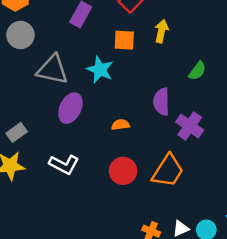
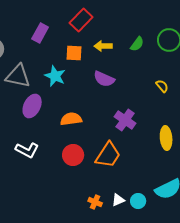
yellow arrow: (161, 31) -> (103, 46), turned -102
green semicircle: (197, 71) -> (137, 44), moved
purple semicircle: (161, 102) -> (104, 79), moved, turned -65
orange semicircle: (120, 125) -> (71, 119), size x1.5

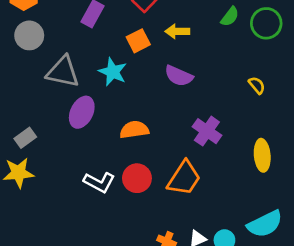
green semicircle: (137, 44) -> (230, 17), moved
orange square: (74, 53) -> (138, 41), turned -30
white L-shape: (27, 150) -> (99, 182), moved

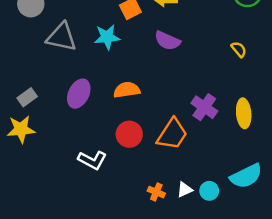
cyan star: (113, 72) -> (107, 37), turned -30
purple ellipse: (82, 112) -> (79, 94), moved
purple cross: (207, 131) -> (204, 107), moved
white L-shape: (99, 182) -> (92, 160), moved

